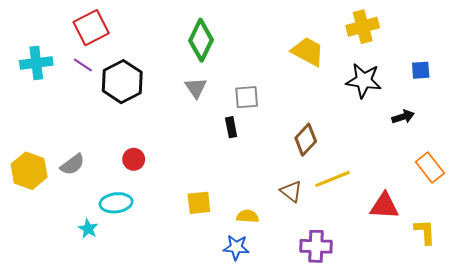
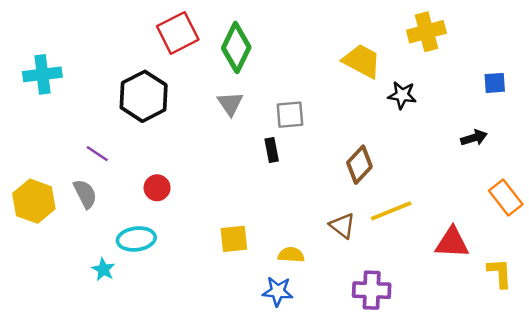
red square: (91, 28) -> (178, 33), moved
purple line: (83, 65) -> (97, 154), moved
black star: (364, 81) -> (402, 95), moved, size x0.7
gray semicircle: (73, 164) -> (85, 194), turned -80

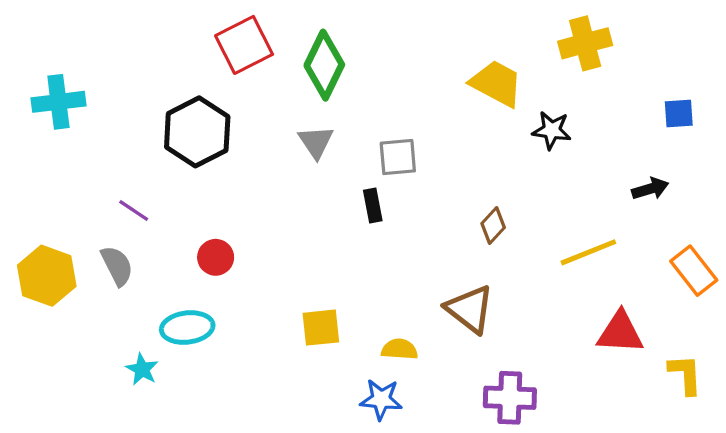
brown diamond: (359, 165) -> (493, 226), size x0.7
yellow line: (391, 211) -> (588, 252), moved
brown triangle: (342, 226) -> (470, 309), size x1.4

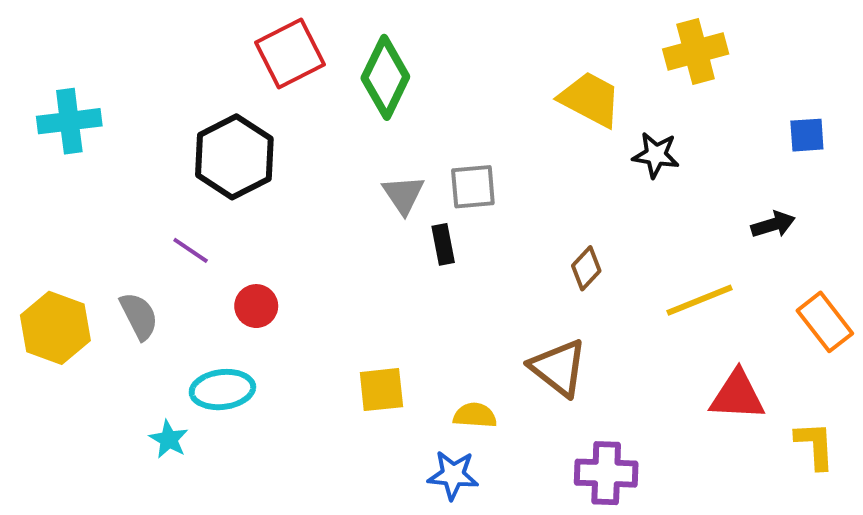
gray triangle: (316, 142) -> (403, 195), moved
purple line: (134, 210) -> (191, 250), moved

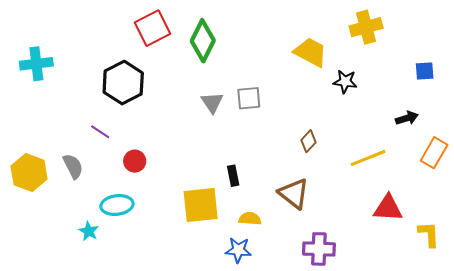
black rectangle: (443, 244) -> (233, 176), moved
orange rectangle: (825, 322) -> (434, 153), moved, turned 68
yellow square: (381, 390) -> (201, 205), size x1.5

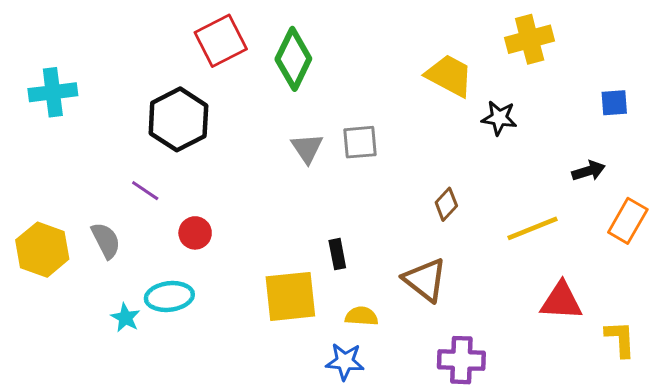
cyan star: (89, 231) -> (125, 318), moved

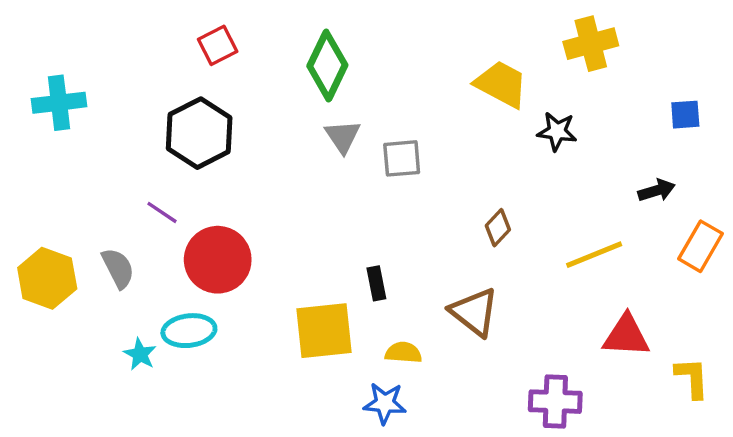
red square: (221, 41) -> (218, 45), moved, size x0.7
gray triangle: (307, 148) -> (343, 136), moved
red circle: (195, 233) -> (218, 260), size x1.8
purple cross: (461, 360) -> (555, 402), moved

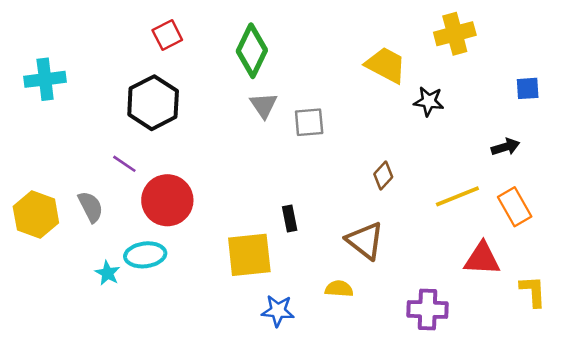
orange rectangle: (700, 246) -> (515, 207), moved, turned -60
yellow semicircle: (403, 353) -> (339, 289), moved
blue star: (385, 403) -> (278, 311), moved

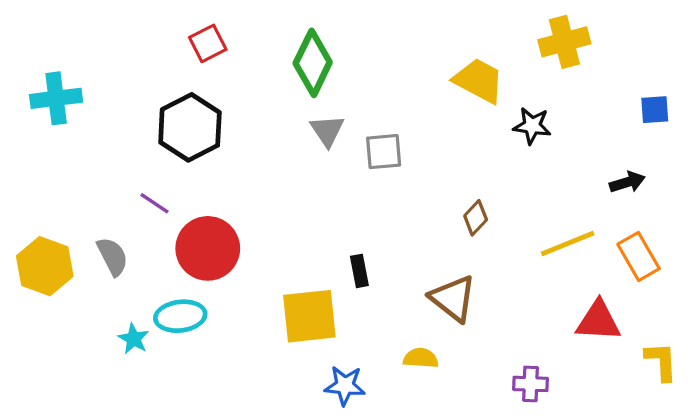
purple cross: (427, 310) -> (530, 384), size x0.7

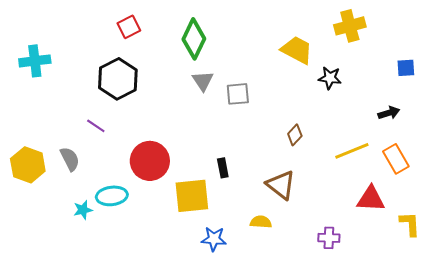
red circle: (208, 248) -> (150, 161), moved
cyan star: (134, 339) -> (83, 210), turned 30

